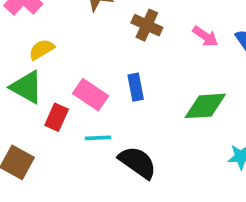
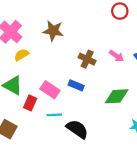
brown cross: (147, 25) -> (87, 59), moved
yellow semicircle: (42, 50) -> (21, 55), moved
blue rectangle: (136, 87) -> (76, 85), turned -56

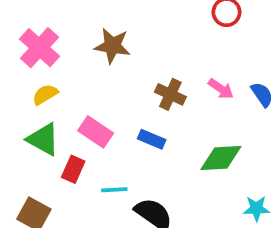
yellow semicircle: (21, 55) -> (45, 94), moved
pink rectangle: (50, 90) -> (96, 132), moved

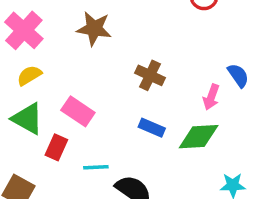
pink arrow: (221, 89) -> (211, 97), moved, turned 75
blue rectangle: (152, 139) -> (152, 128), moved

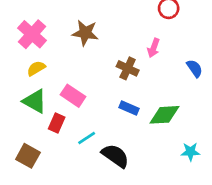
pink arrow: (211, 97) -> (154, 48), moved
cyan line: (96, 167) -> (87, 138), turned -30

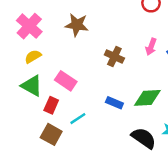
pink arrow: (154, 48) -> (151, 47), moved
blue rectangle: (129, 108) -> (114, 103), moved
brown square: (28, 156) -> (51, 134), moved
black semicircle: (115, 156) -> (144, 138), moved

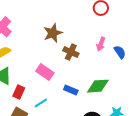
brown star: (77, 25) -> (53, 33), moved, turned -30
pink rectangle: (66, 81) -> (45, 72), moved

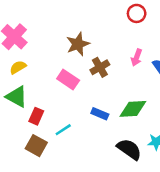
brown cross: (71, 52) -> (100, 67), turned 35
pink rectangle: (45, 72) -> (68, 80), moved

